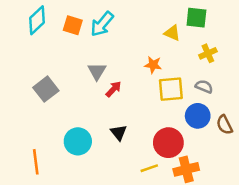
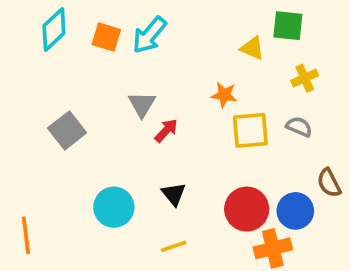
blue circle: (198, 116) -> (295, 211), moved
orange line: (36, 162) -> (26, 235), moved
yellow line: (149, 168) -> (174, 246), moved

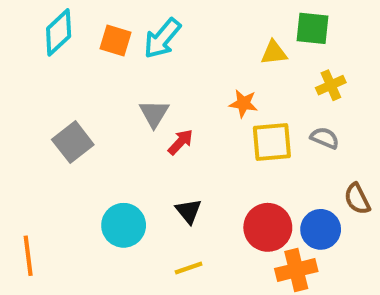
yellow triangle: (252, 48) -> (274, 53), turned -30

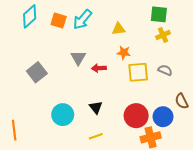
yellow triangle: (274, 53) -> (119, 29), moved
yellow cross: (331, 85) -> (163, 35), moved
red arrow: (180, 142) -> (99, 68), moved, turned -136

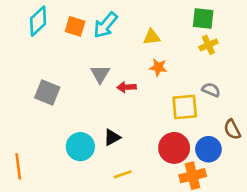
gray square: (37, 72) -> (47, 92), turned -30
yellow square: (138, 72) -> (185, 107), moved
black triangle: (96, 107) -> (112, 137), moved, turned 40

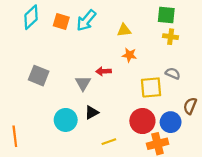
yellow cross: (208, 45) -> (171, 37), turned 32
gray triangle: (100, 74) -> (83, 83), moved
brown semicircle: (232, 129) -> (190, 106), turned 49
yellow line: (123, 174) -> (109, 142), moved

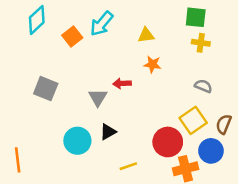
orange square: (61, 22) -> (72, 36), moved, turned 35
yellow square: (151, 87) -> (193, 120), moved, turned -30
blue circle: (171, 122) -> (211, 151), moved

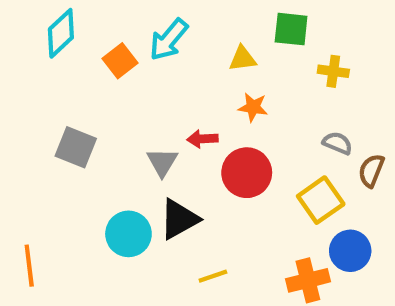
green square: (196, 17) -> (291, 29), moved
brown semicircle: (224, 124) -> (371, 171), moved
black triangle: (108, 132) -> (179, 219), size x1.5
red circle: (168, 142) -> (247, 173), moved

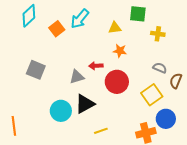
gray triangle: (162, 162) -> (77, 77), turned 42

